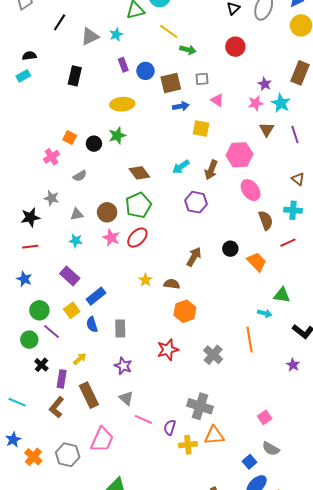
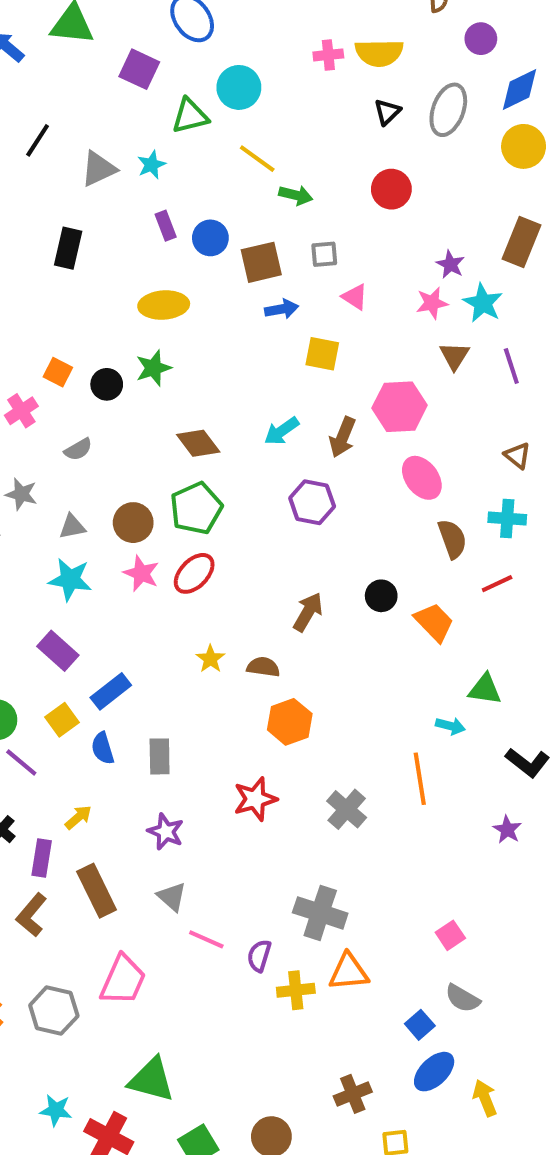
cyan star: (76, 241) -> (70, 580), size x1.5

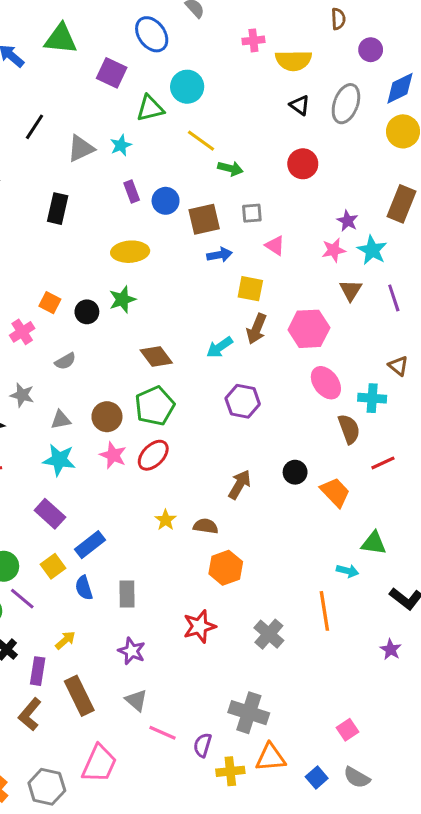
pink cross: (328, 55) -> (253, 40), moved
black triangle: (387, 112) -> (300, 105), turned -40
brown arrow: (343, 437) -> (257, 329), moved
cyan cross: (507, 519) -> (372, 398), moved
blue square: (420, 1025) -> (317, 777), moved

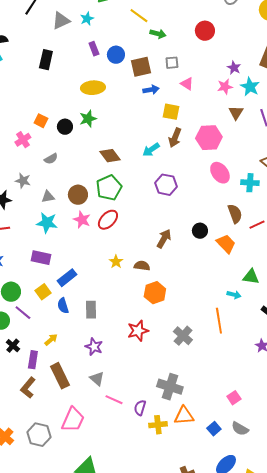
brown semicircle: (349, 429) -> (235, 214), moved
purple rectangle: (50, 514) -> (41, 258), turned -30

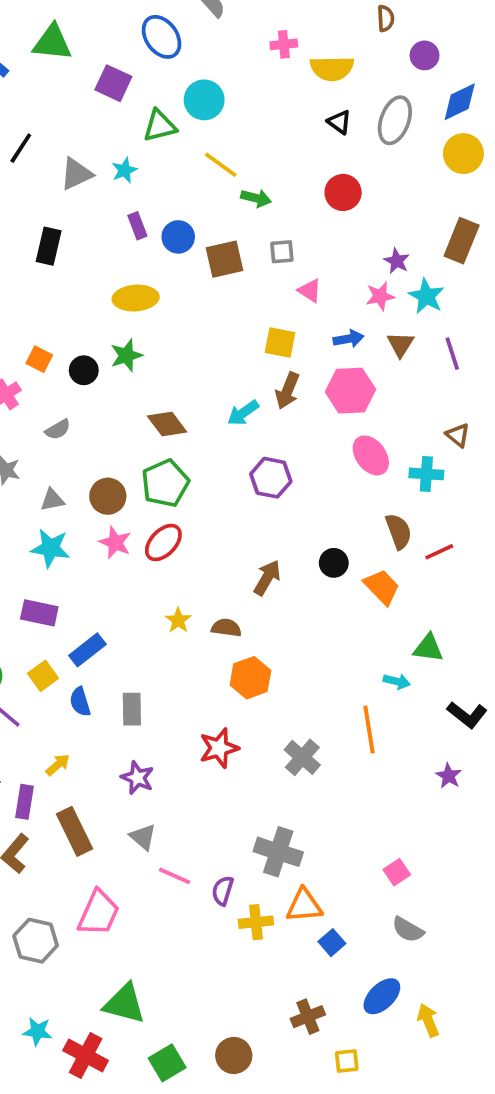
blue arrow: (151, 90) -> (349, 339), moved
blue square: (214, 429) -> (332, 943), moved

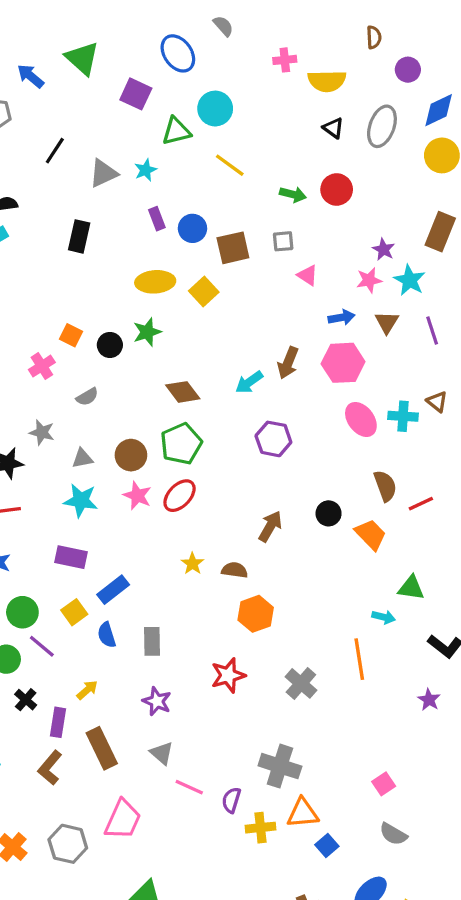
green triangle: (52, 42) -> (82, 58), turned 36
green arrow: (256, 198) -> (293, 194), moved
yellow square: (280, 342) -> (204, 292), moved, turned 36
cyan cross: (426, 474) -> (403, 416), moved

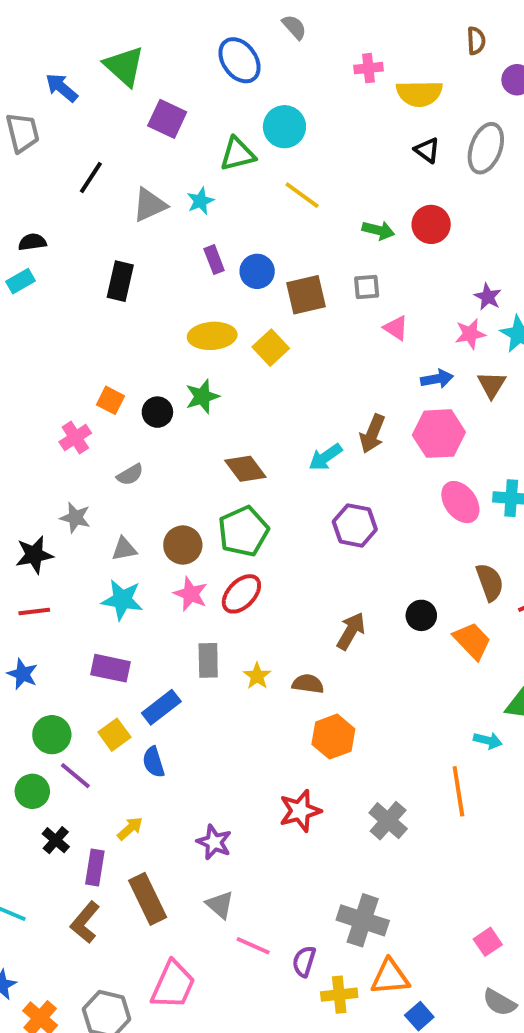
purple square: (136, 94) -> (167, 119), moved
gray rectangle: (152, 641) -> (208, 660), moved

